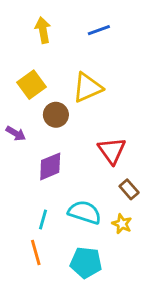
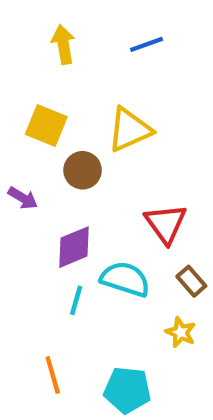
yellow square: (31, 85) -> (46, 125), turned -32
cyan semicircle: (85, 212) -> (125, 279), moved
cyan line: (43, 220) -> (76, 300), moved

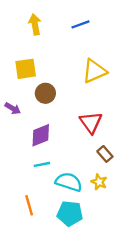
yellow square: (46, 125) -> (26, 69), turned -30
yellow triangle: (129, 130) -> (94, 71), moved
cyan semicircle: (125, 279) -> (69, 182), moved
cyan line: (76, 300) -> (42, 164), turned 63

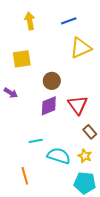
yellow triangle: (94, 71) -> (81, 48), moved
brown circle: (45, 93) -> (52, 81), moved
purple diamond: (41, 135) -> (49, 106), moved
cyan pentagon: (70, 213) -> (85, 183), moved

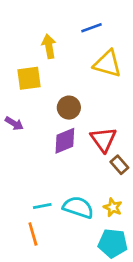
yellow arrow: (30, 21) -> (49, 46), moved
yellow triangle: (81, 48) -> (107, 64), turned 40
brown rectangle: (90, 132) -> (119, 165), moved
cyan line: (36, 141) -> (42, 206), moved

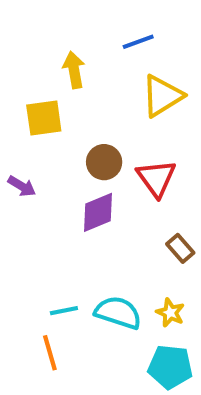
yellow triangle: (107, 64) -> (162, 96), turned -48
red triangle: (103, 139) -> (156, 178), moved

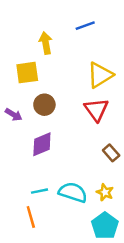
yellow triangle: (162, 96) -> (100, 75), moved
brown circle: (104, 162) -> (44, 105), moved
purple diamond: (98, 212) -> (42, 144), moved
cyan pentagon: (170, 367) -> (105, 226), turned 30

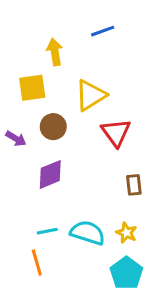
yellow triangle: (100, 75) -> (91, 95), moved
brown rectangle: (111, 153) -> (134, 185), turned 35

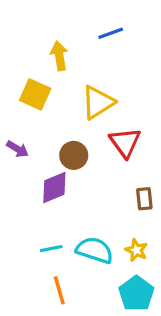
yellow square: (32, 88) -> (35, 94), turned 32
brown circle: (53, 127) -> (74, 155), moved
orange line: (37, 263) -> (59, 290), moved

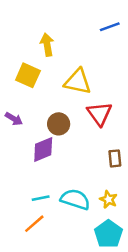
blue line: (111, 33) -> (110, 27), moved
yellow triangle: (98, 102) -> (78, 82), turned 44
orange line: (59, 290) -> (34, 224), moved, turned 65

